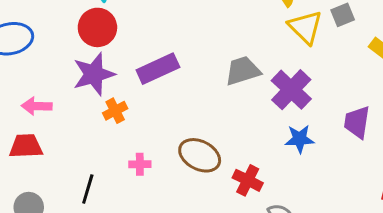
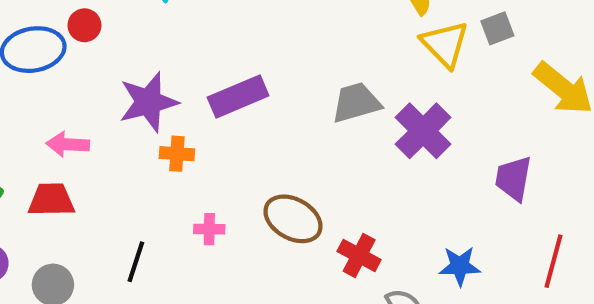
red circle: (97, 27) -> (84, 25), moved, size x0.6
orange cross: (115, 111) -> (177, 154), turned 30
blue star: (300, 139) -> (460, 266), moved

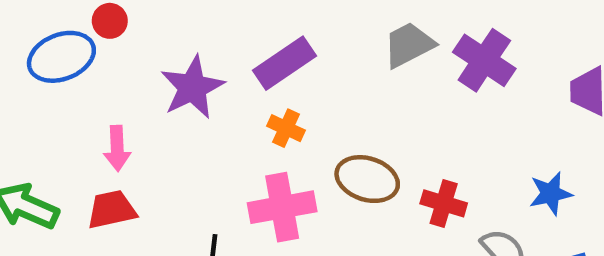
pink arrow: (68, 144) -> (117, 148), turned -84
orange cross: (177, 154) -> (286, 128), moved, turned 32
pink cross: (209, 229) -> (282, 207), size x2.0

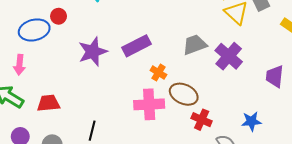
orange cross: (286, 128) -> (158, 73), moved
pink arrow: (117, 148) -> (20, 65), moved
brown ellipse: (367, 179) -> (184, 94), moved
pink cross: (282, 207) -> (149, 104), moved

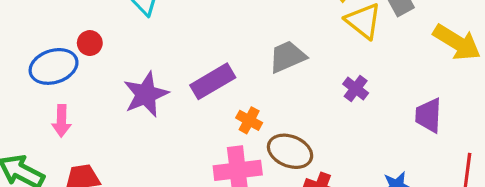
gray trapezoid: (195, 45) -> (287, 57), moved
purple cross: (229, 56) -> (356, 88), size x0.6
pink arrow: (20, 65) -> (61, 121), moved

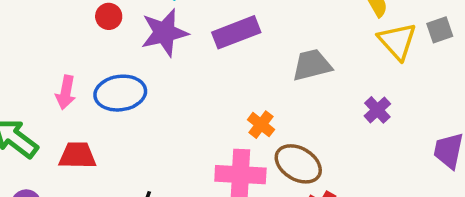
blue ellipse: (54, 66) -> (120, 93), moved
purple rectangle: (213, 81) -> (236, 32), moved
purple star: (146, 94) -> (164, 33), moved

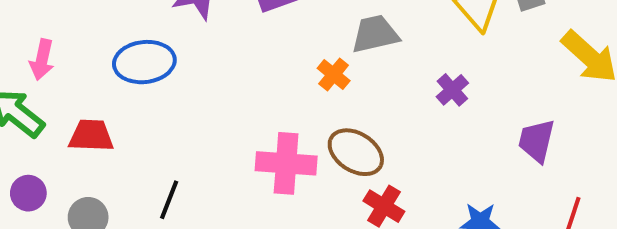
pink arrow: (66, 92) -> (42, 60), moved
orange cross: (261, 125) -> (334, 75), moved

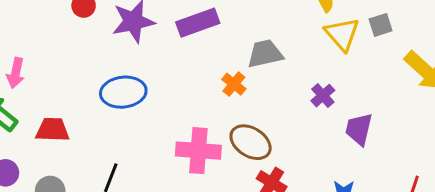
blue ellipse: (144, 62) -> (123, 92), moved
purple trapezoid: (537, 141) -> (359, 129), moved

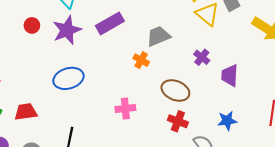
brown ellipse: (251, 142) -> (175, 90), moved
pink cross: (198, 151) -> (125, 109), size x0.7

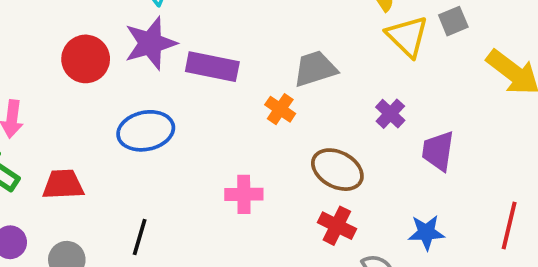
purple rectangle: (110, 23) -> (212, 67), moved, turned 36
red circle: (32, 25) -> (86, 59), moved, size x1.6

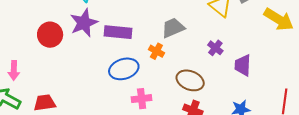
blue ellipse: (146, 131) -> (124, 69), moved

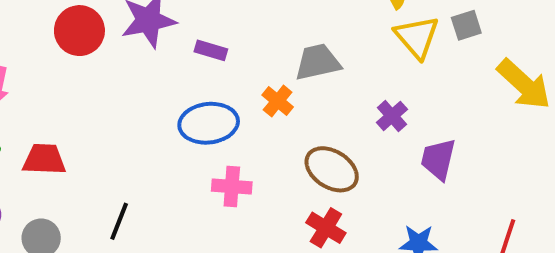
purple rectangle: (118, 32) -> (211, 50), size x0.6

